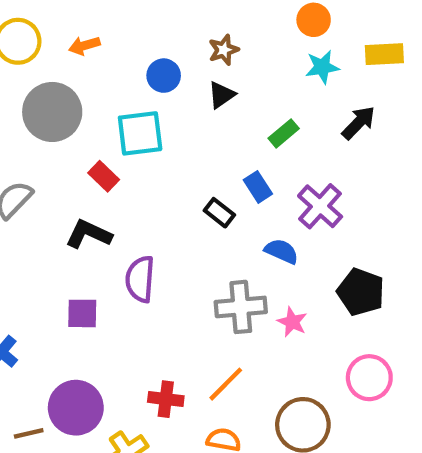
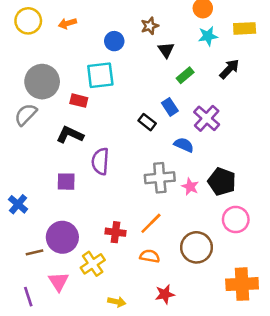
black triangle: (221, 95) -> (166, 50), moved, turned -30
gray circle: (52, 112) -> (42, 82), moved
red rectangle: (104, 176) -> (79, 101), turned -30
black pentagon: (361, 292) -> (222, 182), moved

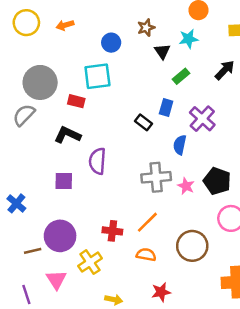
cyan star: (208, 36) -> (189, 39), moved
blue rectangle: (170, 107) -> (166, 107), turned 49
blue semicircle: (184, 145) -> (180, 145), turned -102

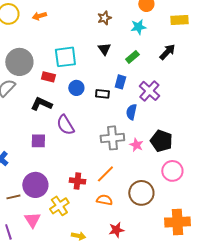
blue circle: (111, 43) -> (76, 88), moved
black triangle: (162, 51) -> (104, 49), moved
black rectangle: (144, 122) -> (102, 94), turned -32
purple semicircle: (97, 161) -> (65, 125), turned -35

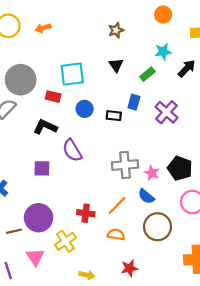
cyan star: (138, 27) -> (163, 52), moved
blue semicircle: (131, 112) -> (146, 196), moved, turned -63

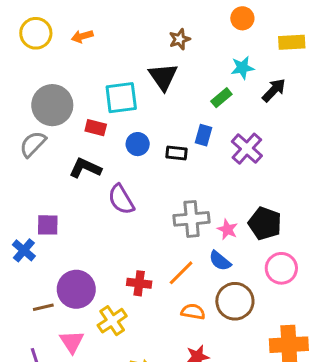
black triangle: (116, 65) -> (163, 77), moved, size x1.5
purple square: (42, 168) -> (48, 225), moved
orange semicircle: (116, 235) -> (193, 312), moved

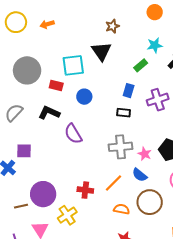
gray semicircle: (33, 144) -> (14, 113), moved
purple cross: (247, 149) -> (158, 100), turned 30
black rectangle: (177, 153) -> (124, 113), moved

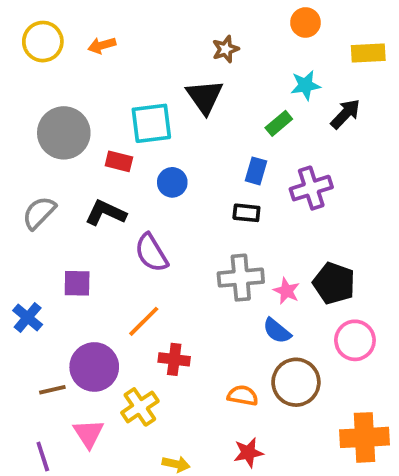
purple square: (24, 151) -> (77, 283), moved
orange line: (113, 183) -> (144, 321), moved

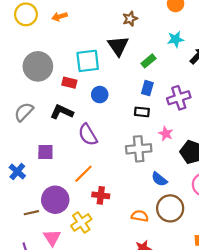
green rectangle: (279, 123) -> (148, 61), moved
pink star: (286, 291) -> (166, 134), moved

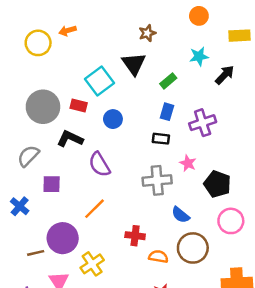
yellow circle: (26, 14) -> (38, 43), moved
cyan square: (88, 61) -> (99, 81), turned -30
gray circle: (38, 66) -> (43, 107), moved
gray semicircle: (24, 112) -> (28, 156), moved
red cross: (101, 195) -> (135, 236), moved

